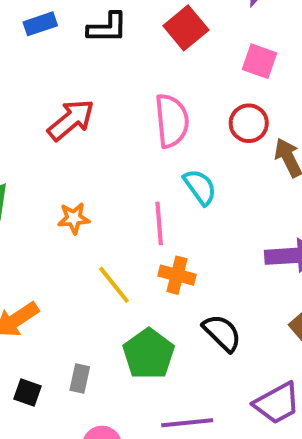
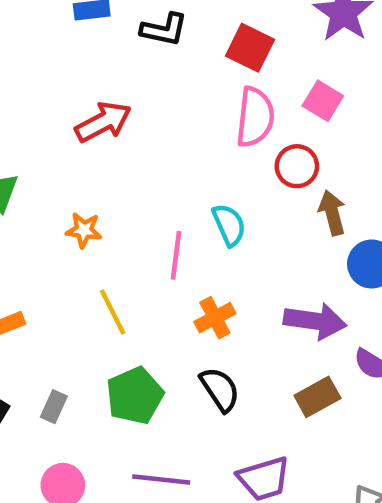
red square: (186, 28) -> (250, 48), turned -36
pink semicircle: (172, 121) -> (255, 117), moved
orange cross: (177, 275) -> (215, 318), moved, turned 36

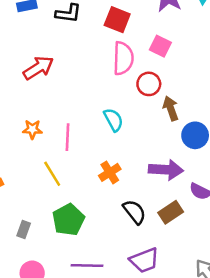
pink line: (176, 255) -> (68, 137), moved
black semicircle: (220, 389) -> (134, 212), moved

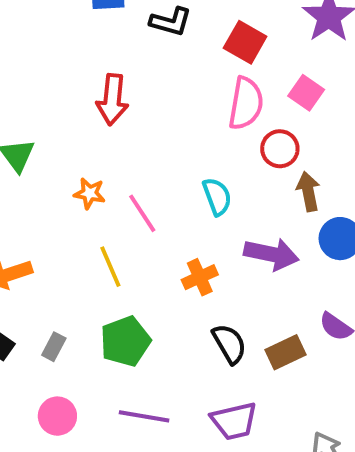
red arrow: (38, 68) -> (112, 100), turned 120
pink line: (68, 137) -> (142, 213), turned -44
purple arrow: (166, 170) -> (271, 254), moved

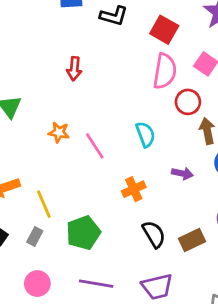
red arrow: (112, 100) -> (74, 69), size x0.7
purple arrow: (271, 254) -> (182, 173), size x0.6
yellow line: (110, 267) -> (44, 204), moved

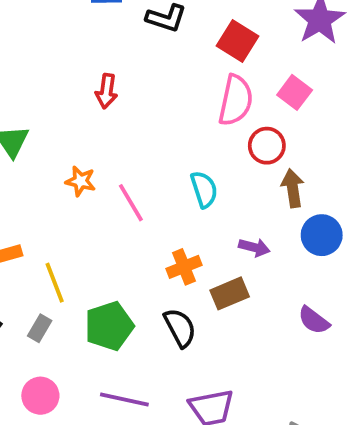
black semicircle: (154, 234) -> (180, 328), moved
brown rectangle: (192, 240) -> (230, 293), moved

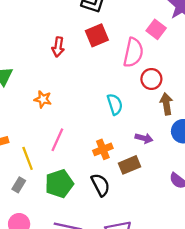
red square: (237, 41) -> (97, 35), moved, turned 35
pink square: (295, 92) -> (156, 29), moved
pink line: (131, 203) -> (57, 140), moved, turned 55

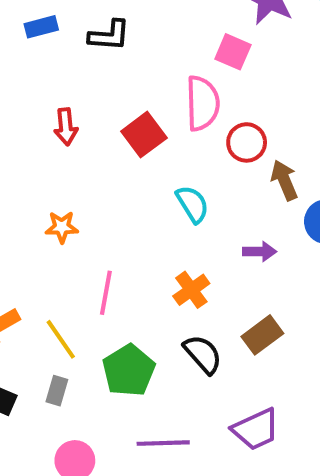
red square: (97, 35) -> (144, 135), moved
brown rectangle: (129, 165) -> (262, 335), moved

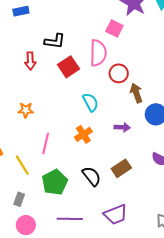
black L-shape: (109, 35) -> (55, 41), moved
orange cross: (191, 290) -> (83, 134), moved
gray rectangle: (57, 391) -> (19, 199), moved

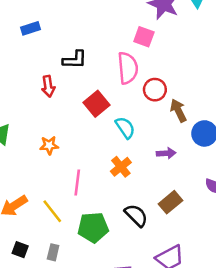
red square: (68, 67) -> (96, 104), moved
green pentagon: (55, 182) -> (93, 227), turned 30

